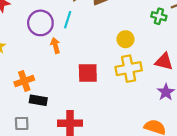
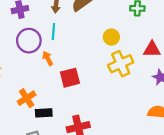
red square: (88, 73) -> (70, 78), moved

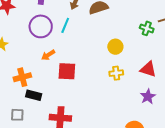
orange arrow: (48, 58) -> (48, 55), moved, turned -112
yellow cross: (121, 64) -> (116, 73), size x0.6

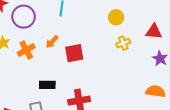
purple circle: (41, 26) -> (24, 17), moved
orange cross: (22, 77) -> (26, 50), moved

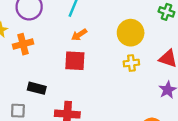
yellow circle: (116, 17) -> (131, 33), size x1.5
orange arrow: (52, 42) -> (79, 35), moved

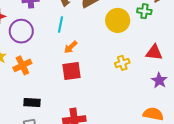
yellow circle: (131, 33) -> (118, 20), moved
black rectangle: (37, 88) -> (32, 103), moved

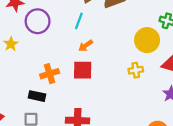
yellow circle: (118, 20) -> (147, 40), moved
orange cross: (22, 65) -> (50, 74), moved

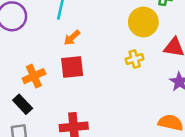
black rectangle: (37, 96) -> (23, 104), turned 42

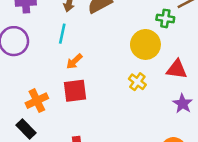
yellow cross: (135, 59) -> (137, 82), turned -36

